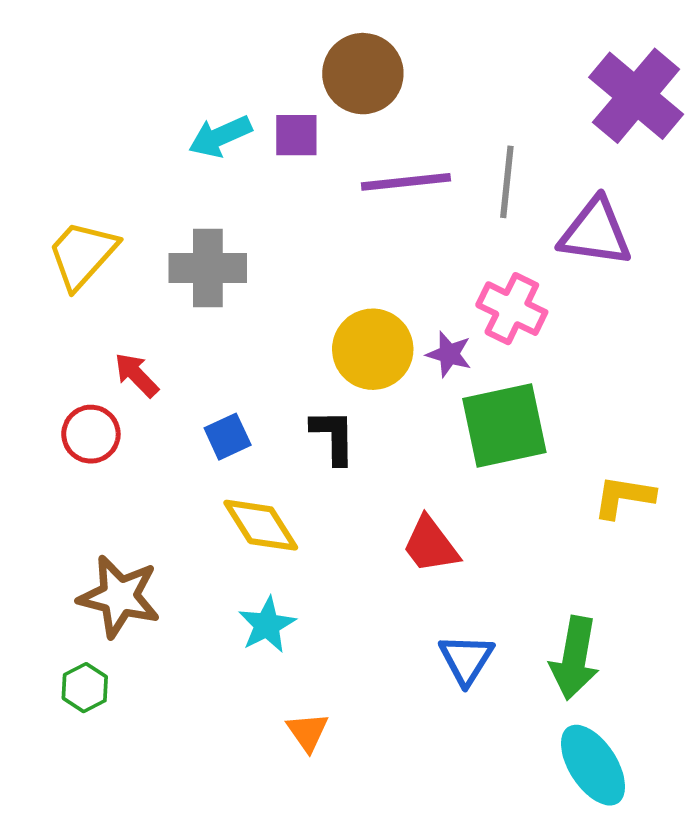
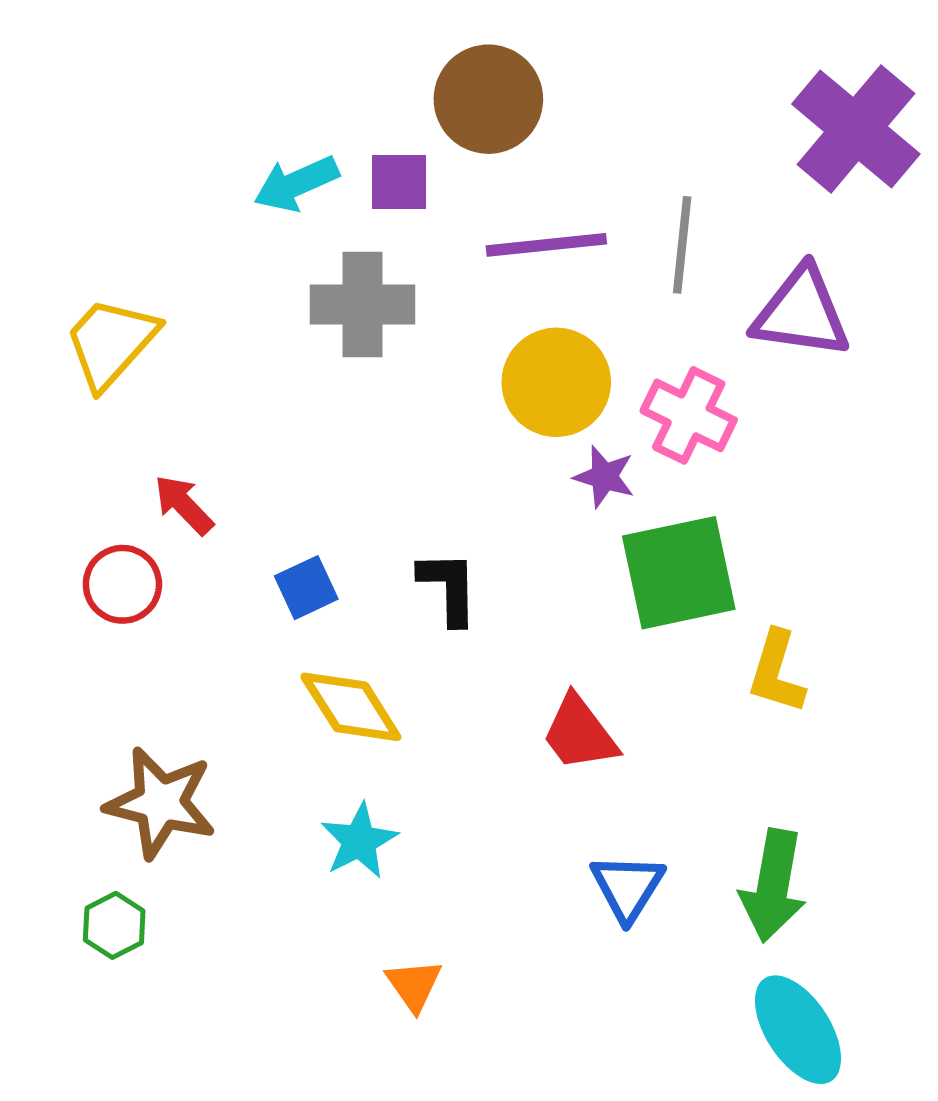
gray cross: (208, 268) -> (363, 304), moved
yellow circle: (373, 349) -> (556, 382), moved
yellow L-shape: (624, 497) -> (776, 672), moved, turned -82

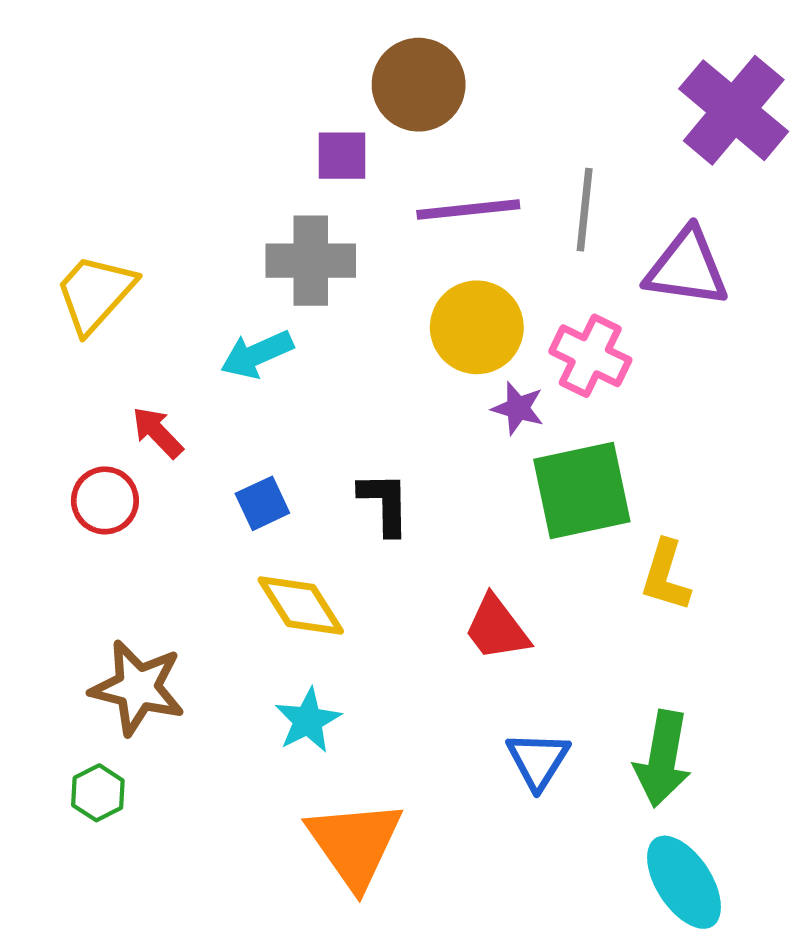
cyan arrow: (296, 184) -> (257, 354), moved
orange triangle: (414, 985) -> (355, 844), size x2.0

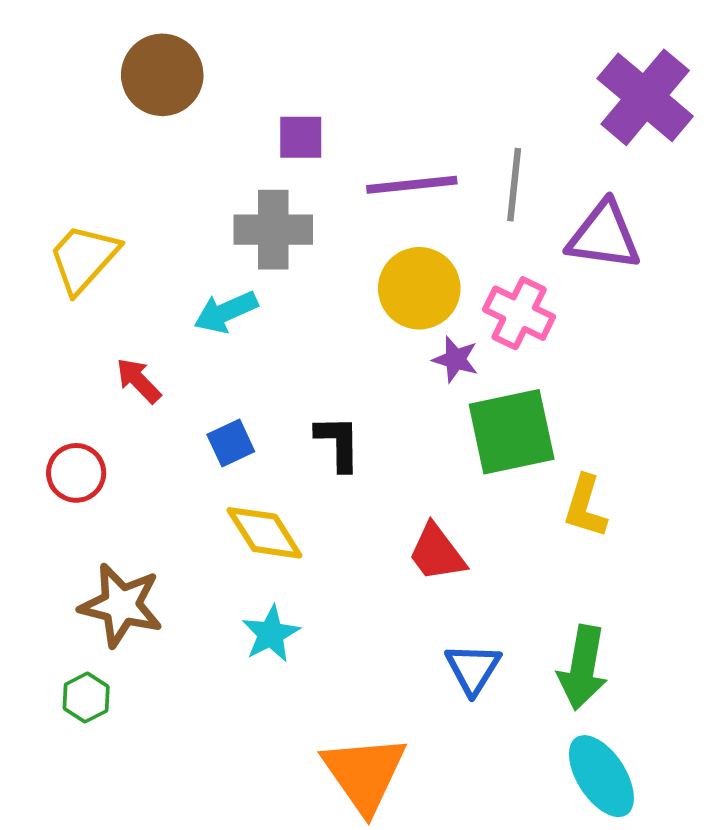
brown circle: (419, 85) -> (162, 75), moved
red circle: (105, 500) -> (76, 473), moved
orange triangle: (355, 844) -> (364, 774), moved

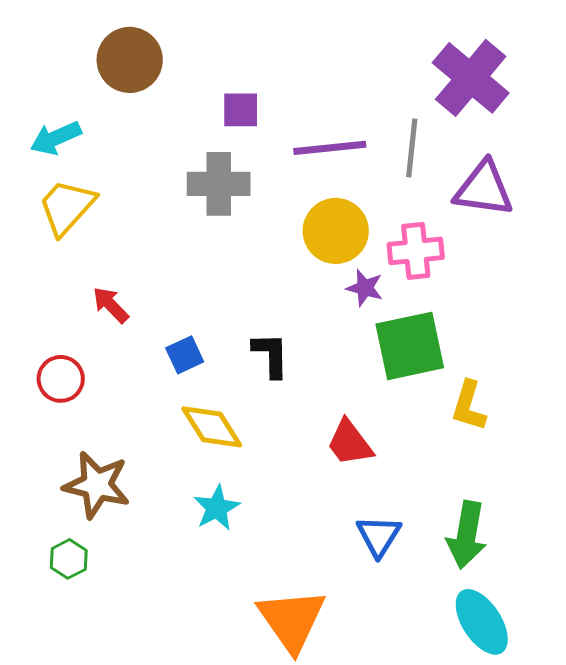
purple cross: (645, 97) -> (471, 78), moved
cyan arrow: (226, 312) -> (56, 138), moved
pink cross: (519, 313) -> (416, 251), turned -32

